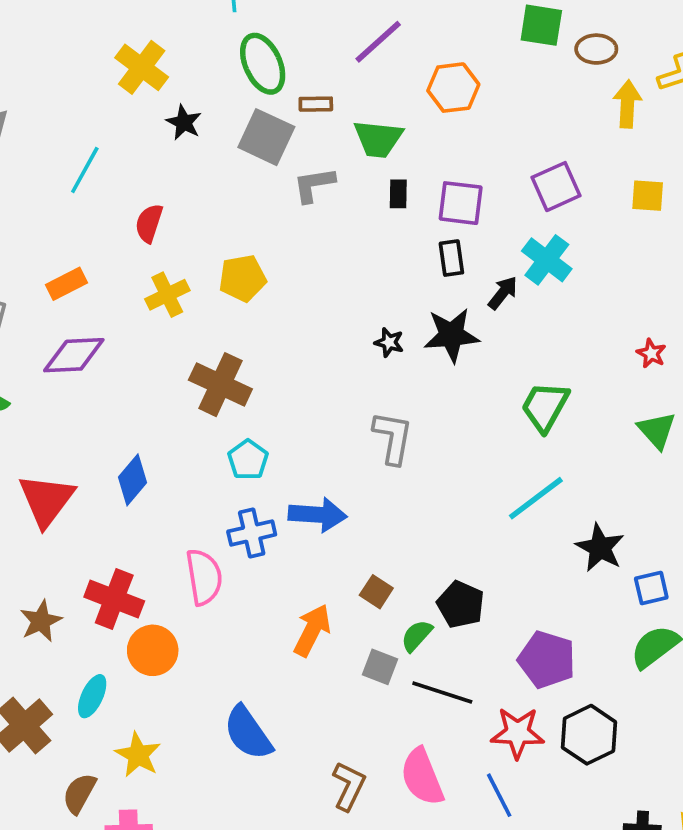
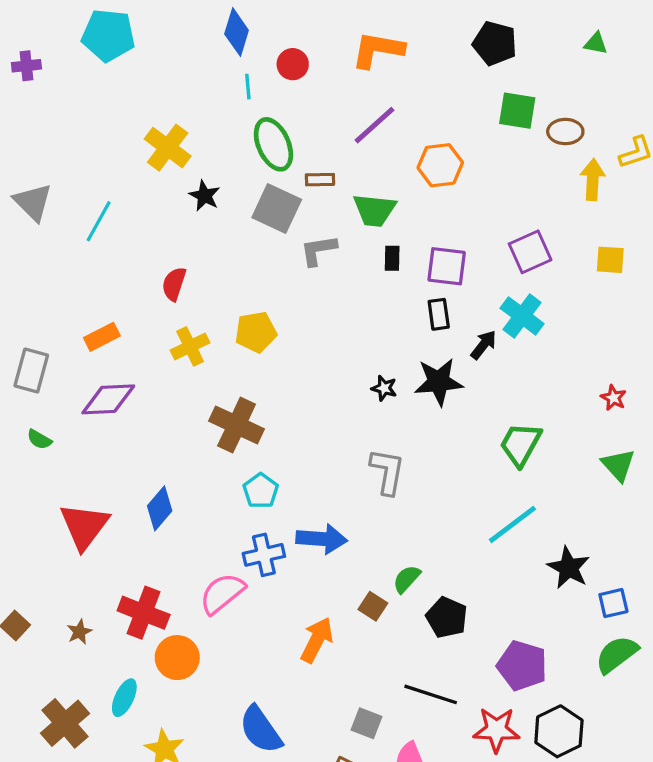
cyan line: (85, 170) -> (99, 221), moved
pink semicircle: (204, 577) -> (222, 593), turned -120
brown star: (41, 621) -> (79, 632), size x0.7
green semicircle: (417, 636) -> (407, 579), moved
gray square: (380, 667) -> (366, 723), moved

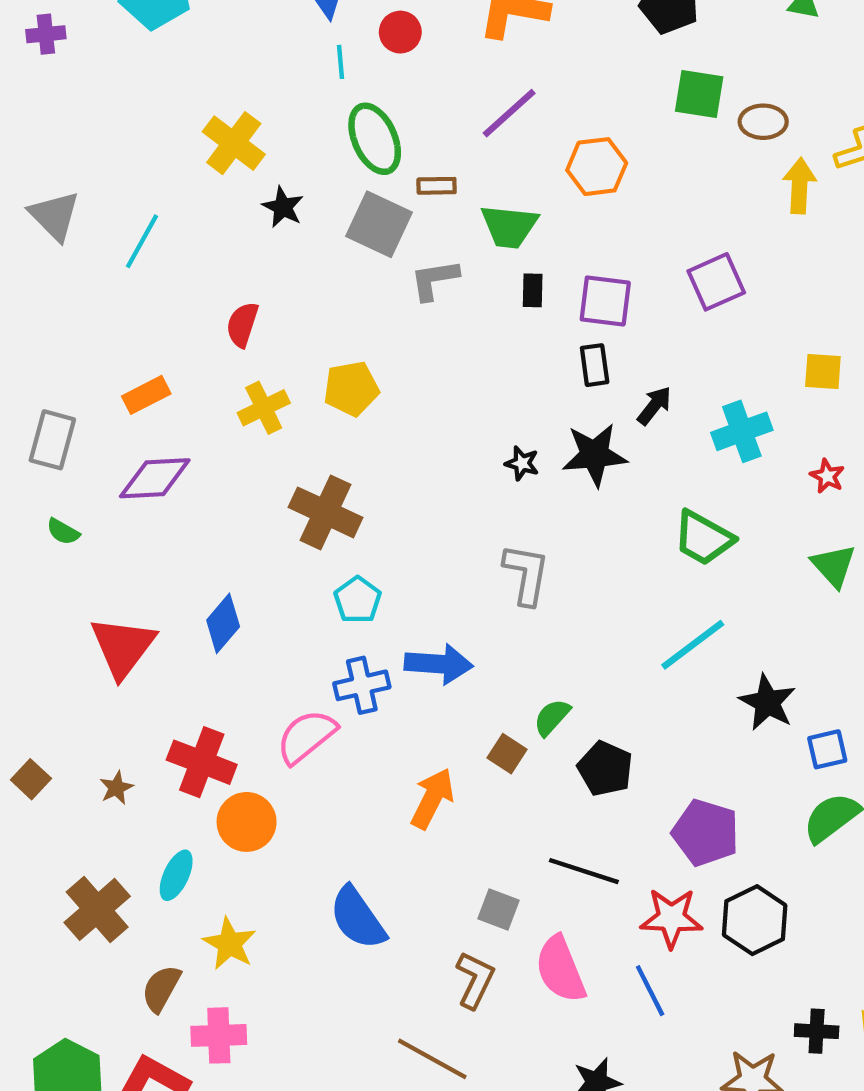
yellow square: (610, 260) -> (823, 371), moved
cyan cross: (522, 316) -> (742, 431), moved, turned 33
green trapezoid: (520, 444) -> (703, 538), turned -90

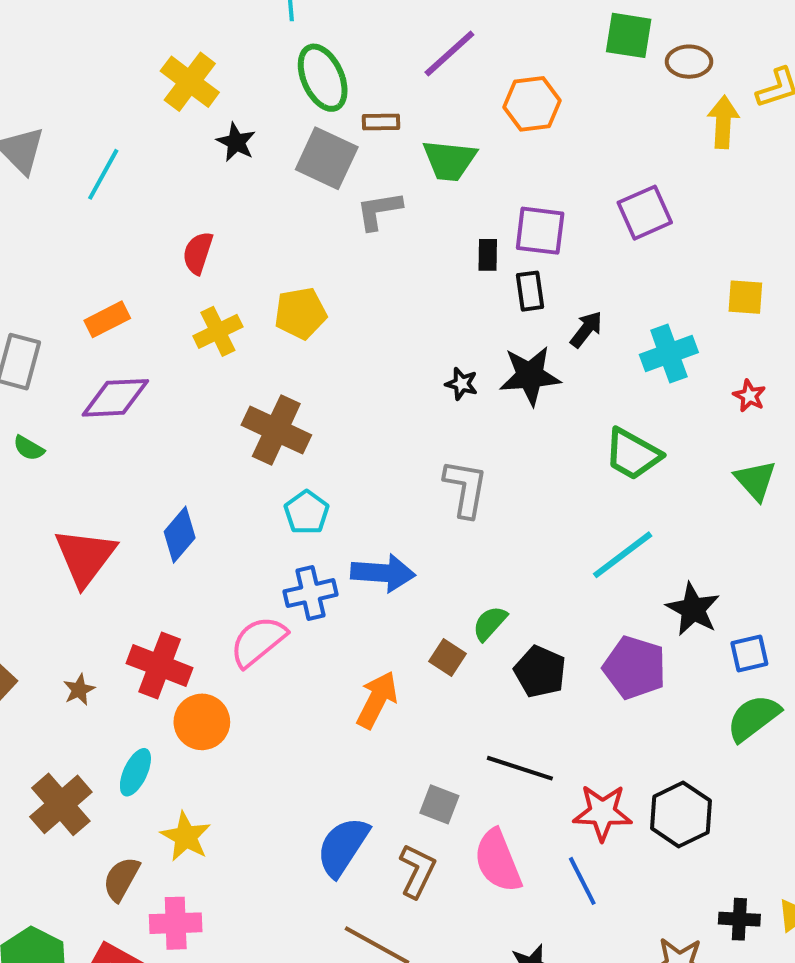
black rectangle: (533, 290) -> (488, 255), moved
purple pentagon: (706, 833) -> (635, 668), moved
blue semicircle: (358, 918) -> (343, 847), moved, turned 68

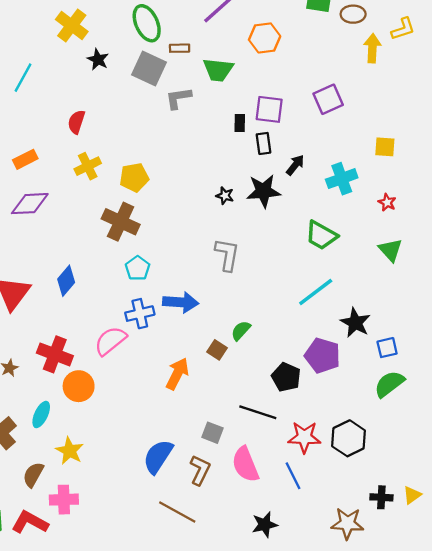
yellow pentagon: (300, 313) -> (134, 177), moved
black pentagon: (540, 672) -> (286, 377), moved

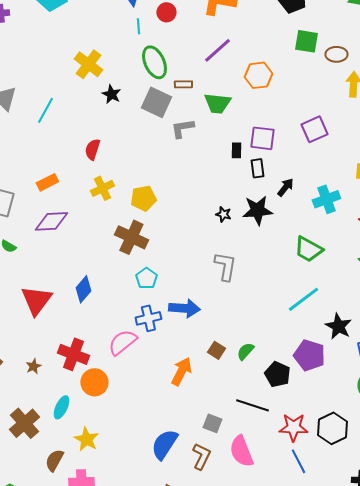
green semicircle: (241, 331) -> (245, 351), moved
blue line: (293, 476) -> (298, 461), moved

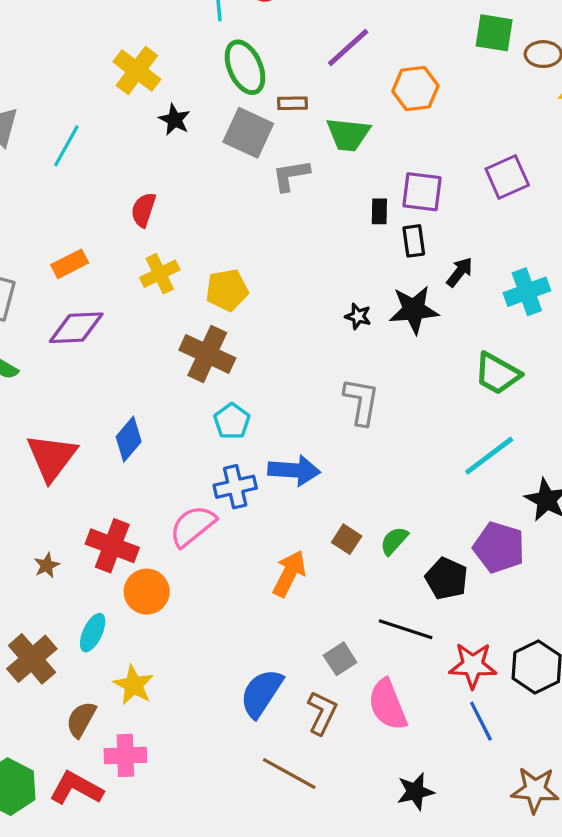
gray square: (212, 423) -> (340, 659), turned 36

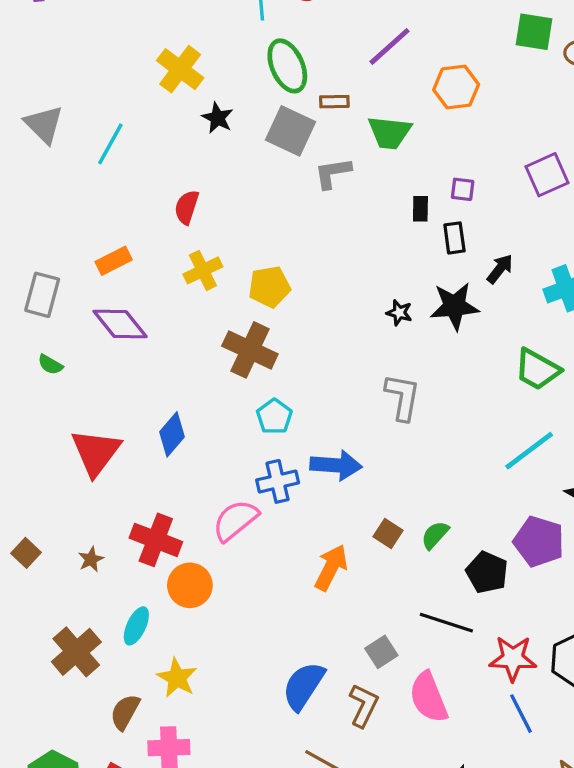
purple square: (422, 192) -> (463, 189), size x0.6
purple diamond: (76, 328) -> (120, 324), turned 54

